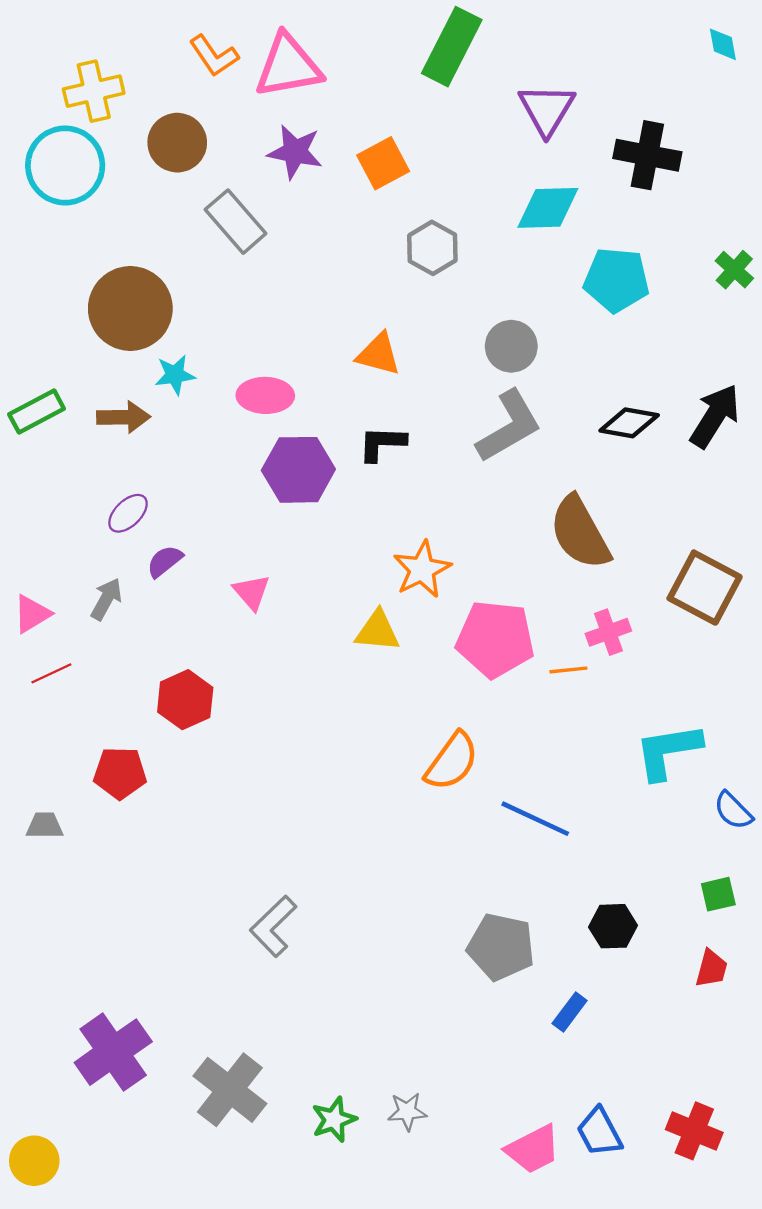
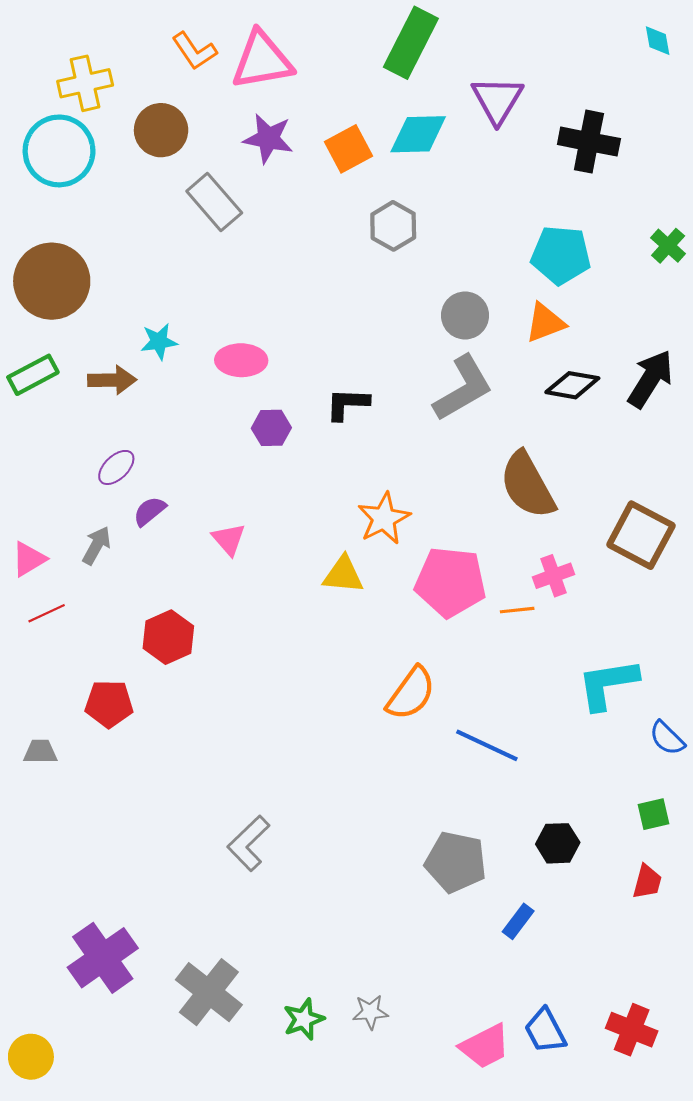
cyan diamond: (548, 208) -> (418, 134), moved
brown circle: (130, 308) -> (52, 281), moved
orange triangle: (379, 354) -> (545, 323), moved, turned -36
purple hexagon: (298, 470) -> (271, 428), size x0.6

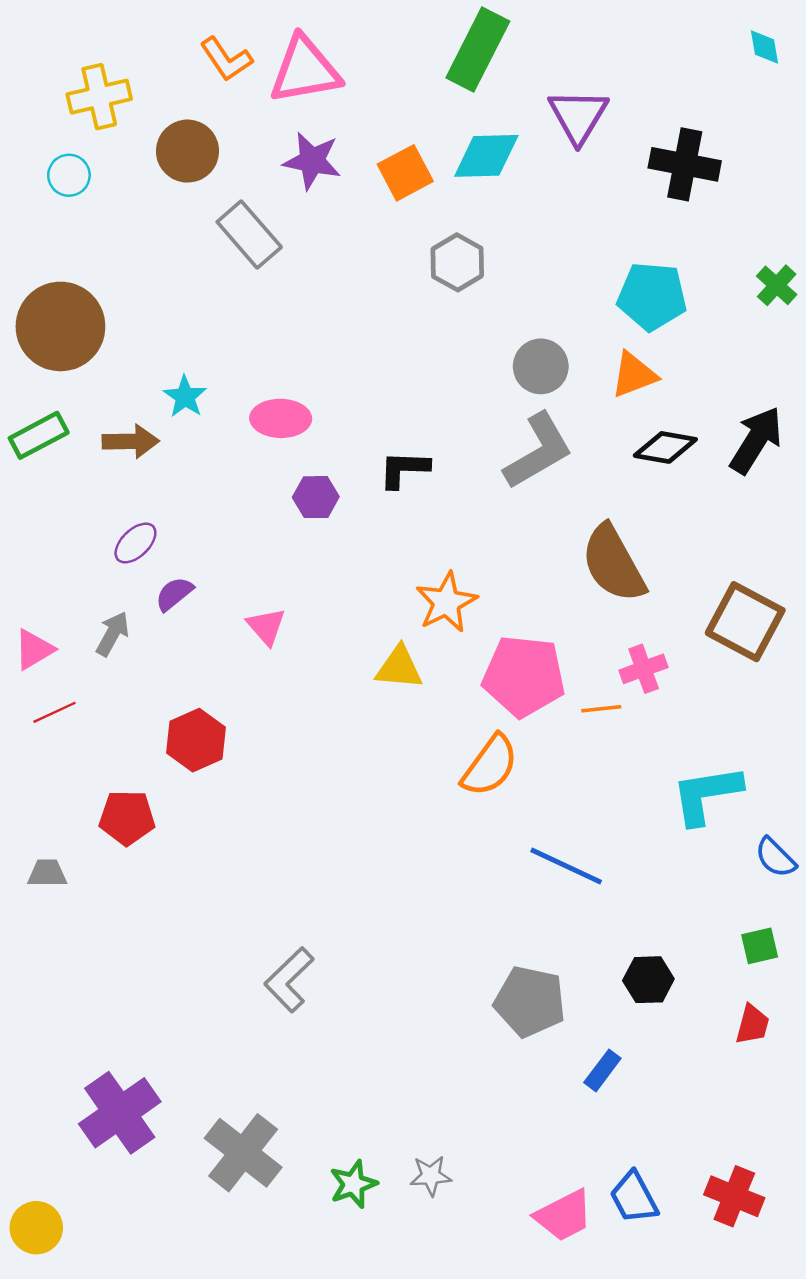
cyan circle: (59, 151) -> (69, 175), size x0.5
cyan star: (159, 341) -> (185, 397), turned -30
orange semicircle: (411, 693) -> (490, 766), moved

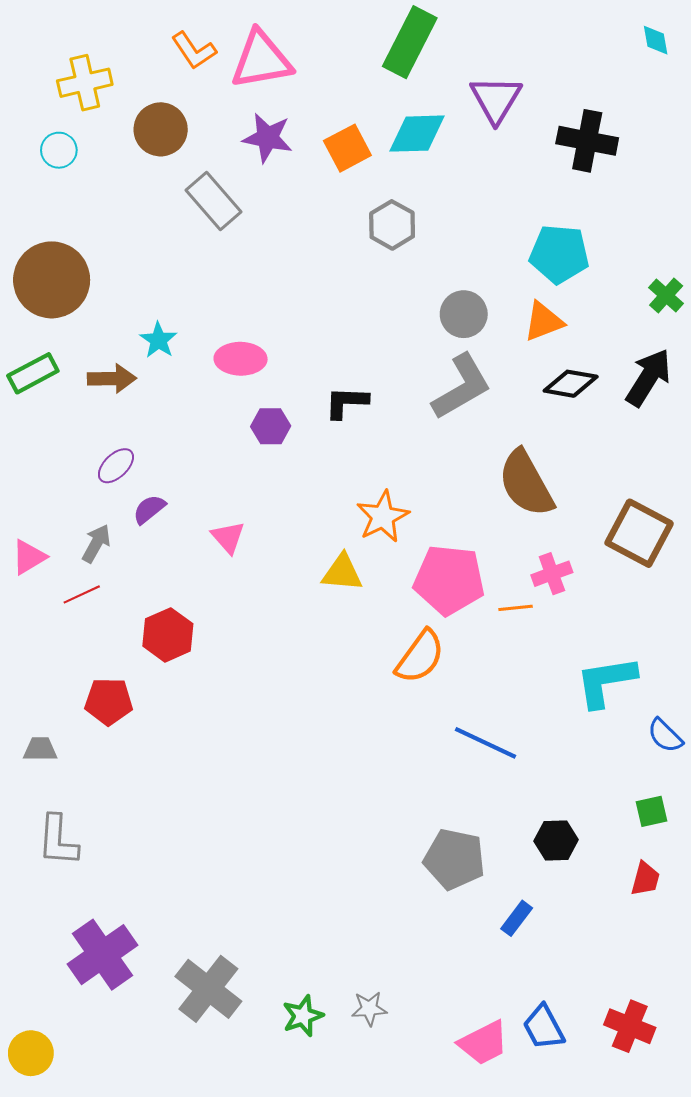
green cross: (777, 285) -> (666, 295), moved
red line: (54, 712) -> (82, 594), moved
gray L-shape: (289, 980) -> (58, 840), moved, turned -42

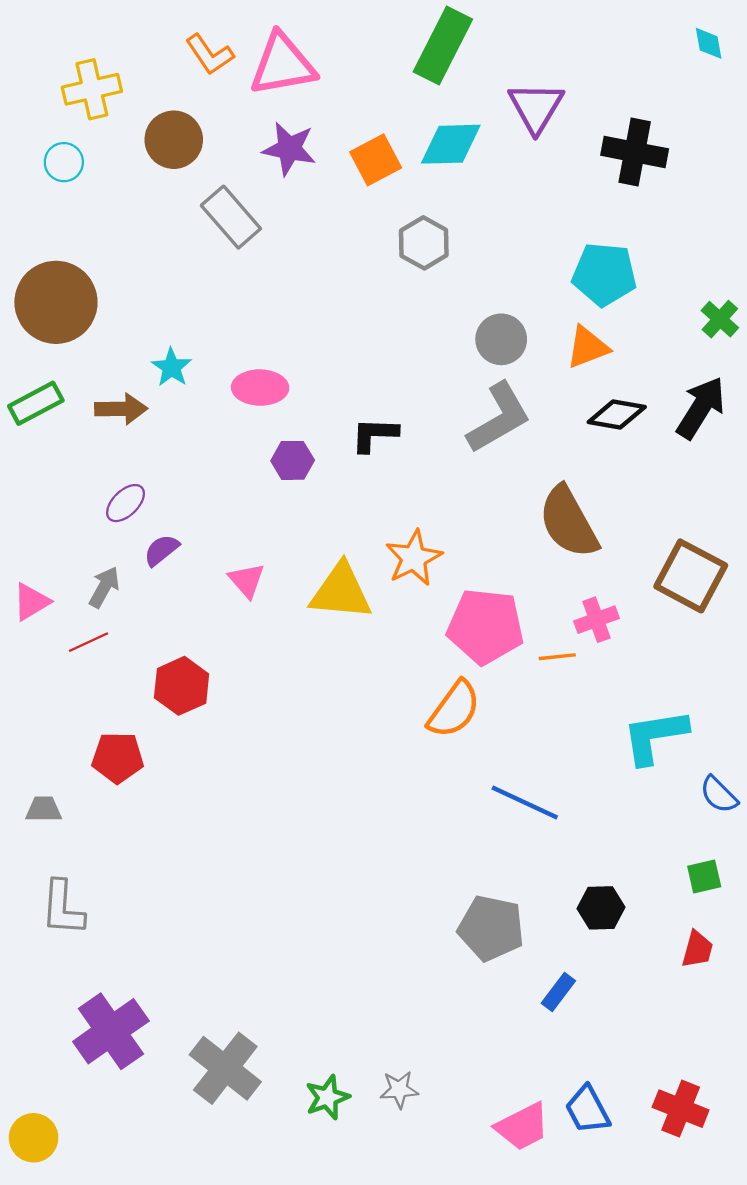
yellow triangle: (342, 573) -> (341, 592), moved, size x1.4

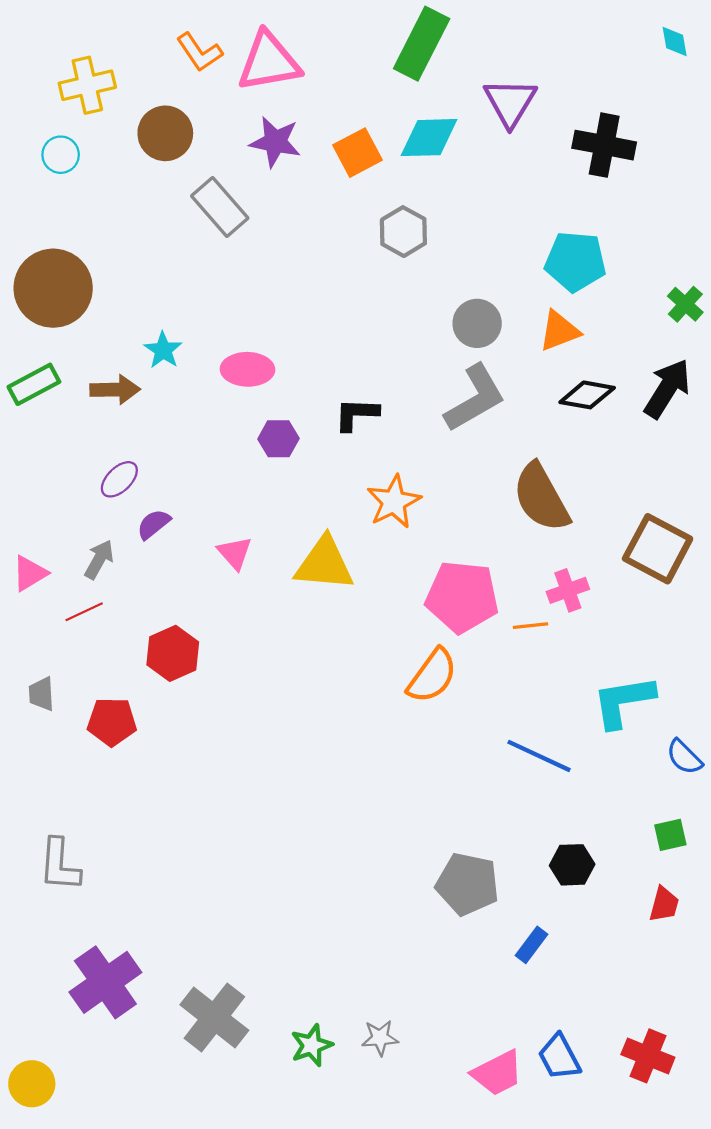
orange star: (414, 558) -> (394, 502), moved
blue line: (525, 802) -> (539, 756), moved
gray trapezoid: (44, 809) -> (41, 694), moved, turned -93

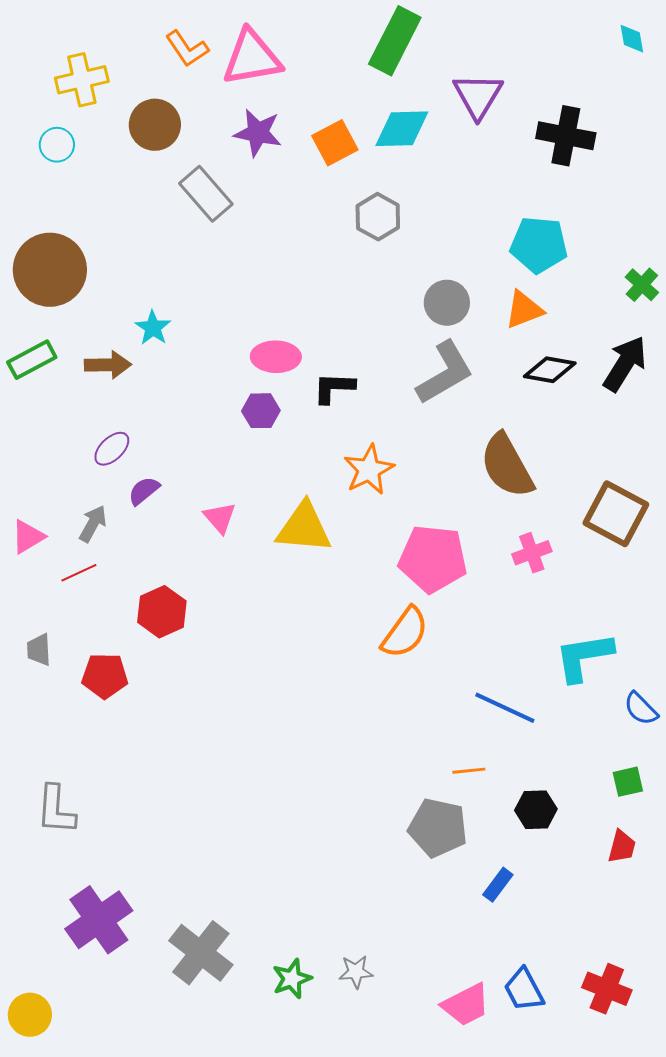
pink ellipse: (247, 369) -> (276, 357), moved
orange line: (530, 626) -> (469, 771), moved

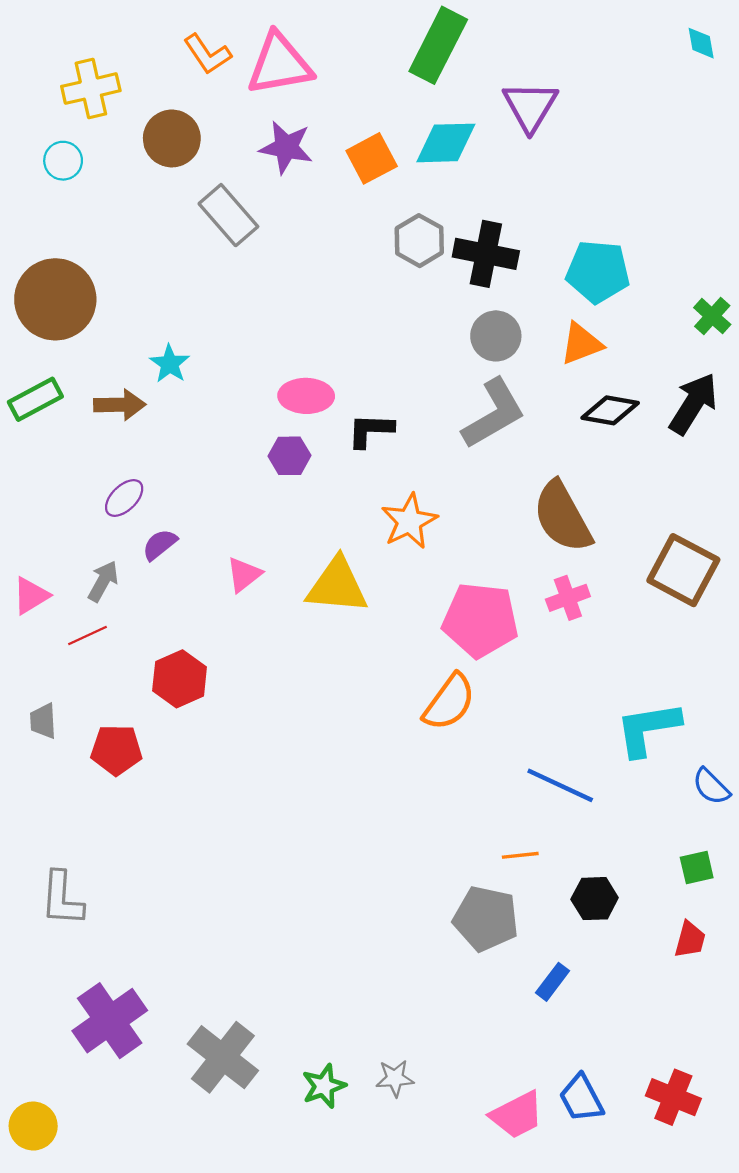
black cross: (566, 136) -> (486, 254), moved
pink triangle: (220, 518) -> (244, 575), turned 33
pink cross: (532, 553) -> (568, 598), moved

